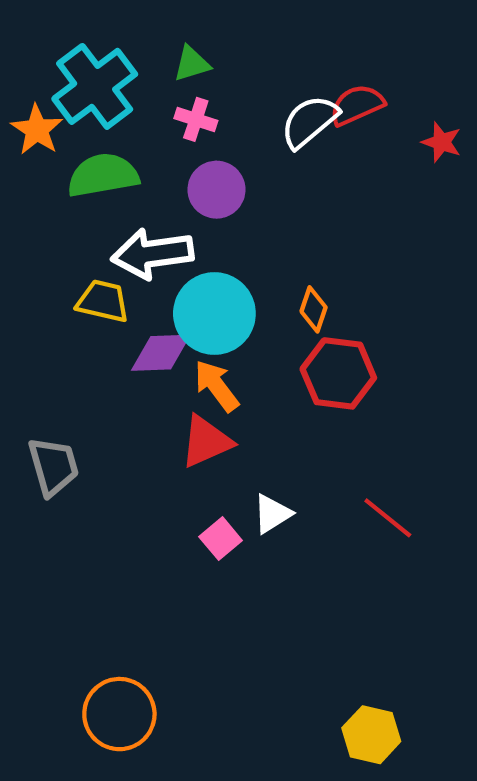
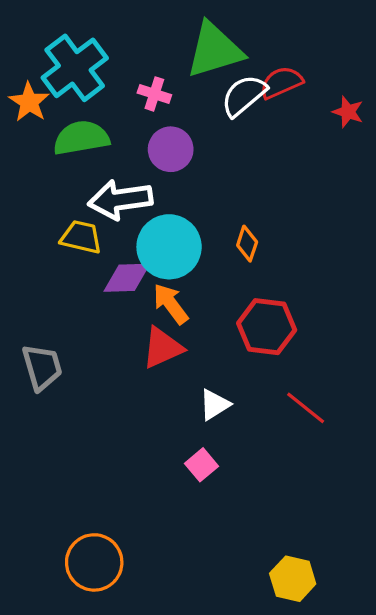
green triangle: (192, 64) -> (215, 50), moved, size x2.0
red hexagon: (338, 373) -> (267, 327), moved
pink square: (221, 539) -> (202, 465), moved

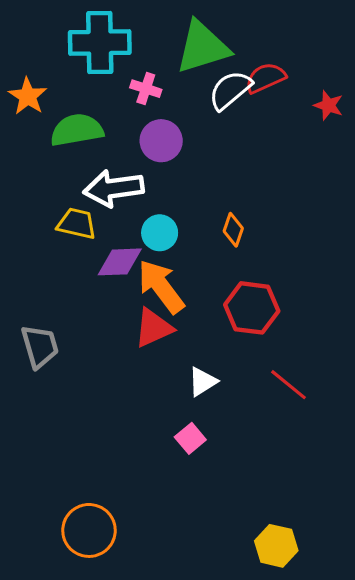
cyan cross: (75, 68) -> (100, 43), moved, turned 36
cyan circle: (169, 247) -> (160, 233), size x0.6
orange arrow: (171, 304) -> (161, 286), size x1.4

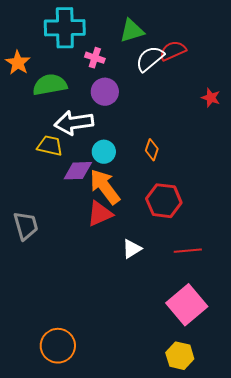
green triangle: (203, 47) -> (132, 31), size x0.7
red star: (328, 105) -> (211, 98), moved
red line: (288, 385) -> (188, 251), turned -44
pink square: (190, 438) -> (187, 305), moved, size x2.0

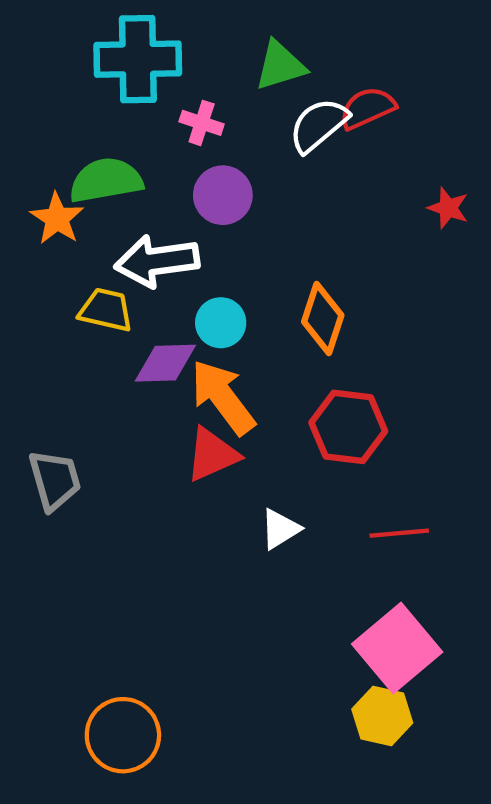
orange star: (18, 63) -> (57, 219), moved
orange diamond: (152, 150) -> (323, 318), size x1.5
yellow hexagon: (180, 356) -> (382, 716), moved

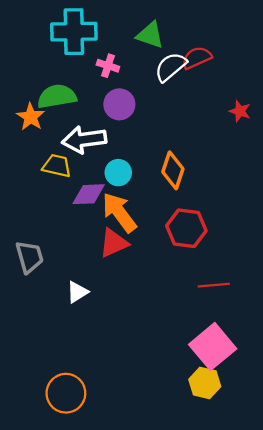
green triangle: (280, 66) -> (150, 35), turned 36
white triangle: (280, 529) -> (77, 292), moved

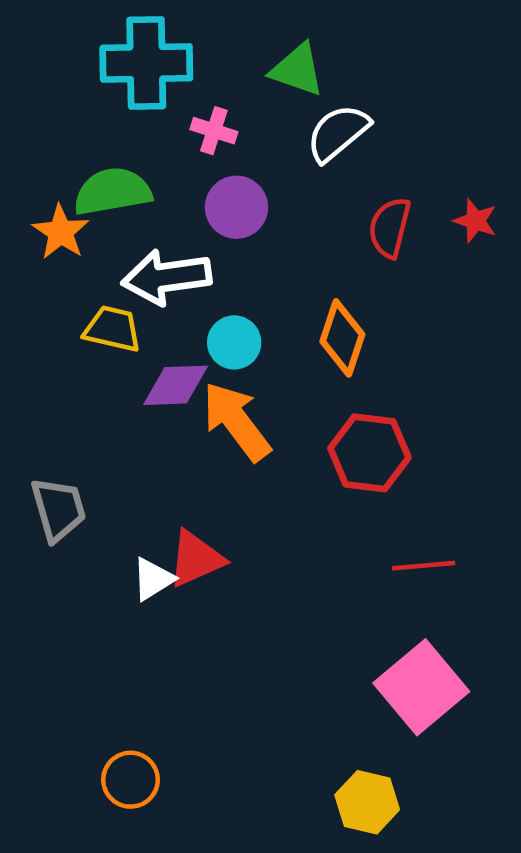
red semicircle: (197, 58) -> (390, 228), moved, turned -52
red triangle: (114, 243) -> (196, 559), moved
yellow hexagon: (205, 383) -> (367, 802), moved
orange circle: (66, 393) -> (131, 780), size x0.7

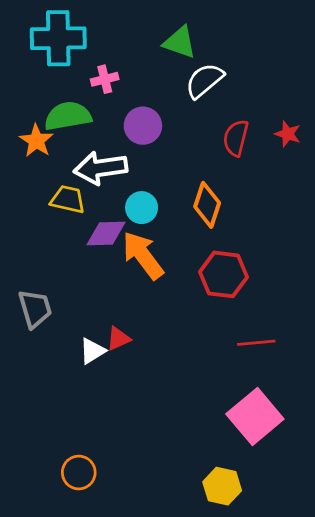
cyan cross: (146, 63) -> (58, 38), moved
pink cross: (214, 131) -> (105, 79), moved, turned -32
red triangle: (196, 559) -> (118, 339), size x0.7

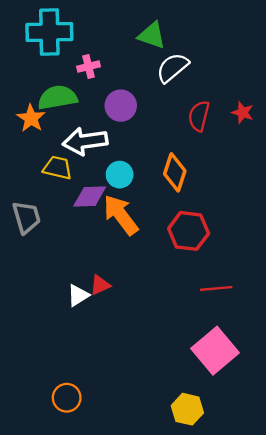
gray trapezoid: (35, 309) -> (26, 217), moved

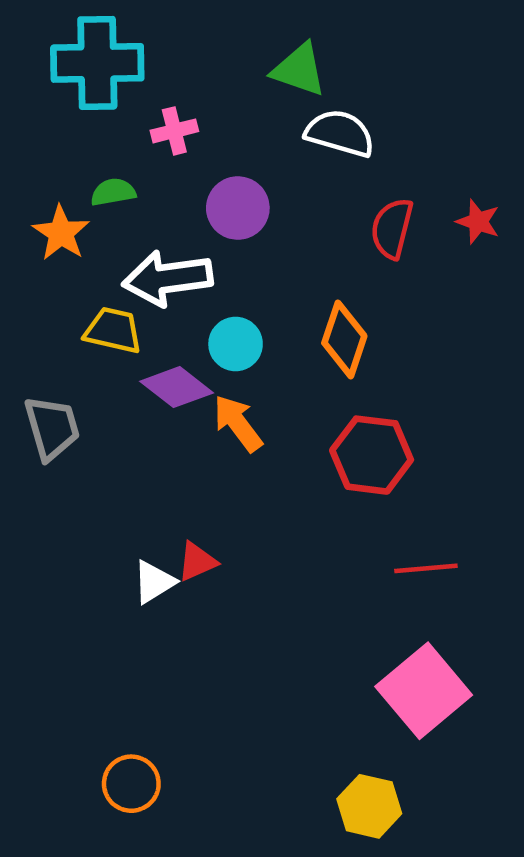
white semicircle: (172, 68) -> (340, 133), turned 56
green semicircle: (57, 98) -> (113, 192), size x0.6
purple diamond: (90, 196) -> (177, 387), turned 40
orange arrow: (121, 215) -> (238, 423), size x0.7

